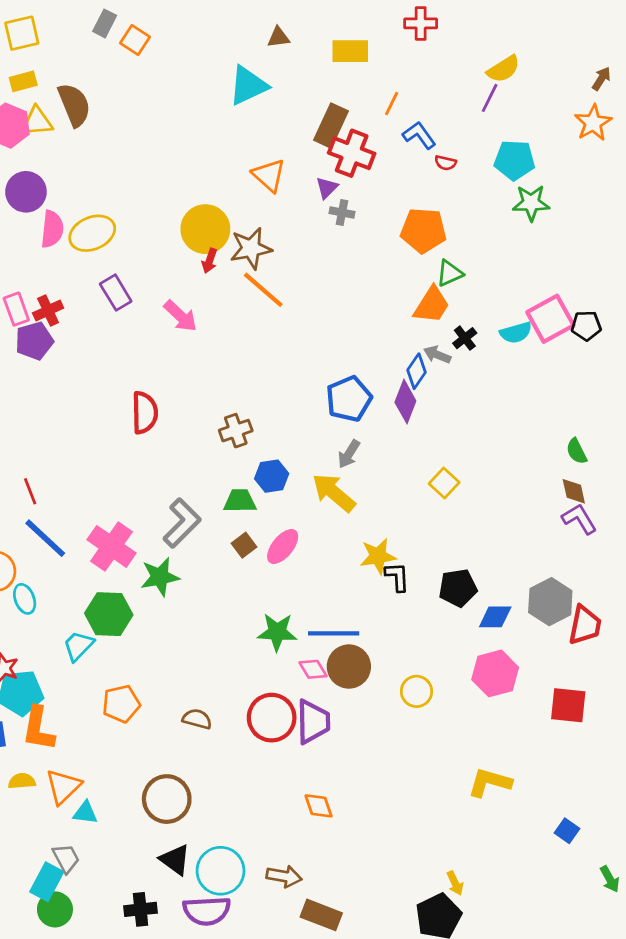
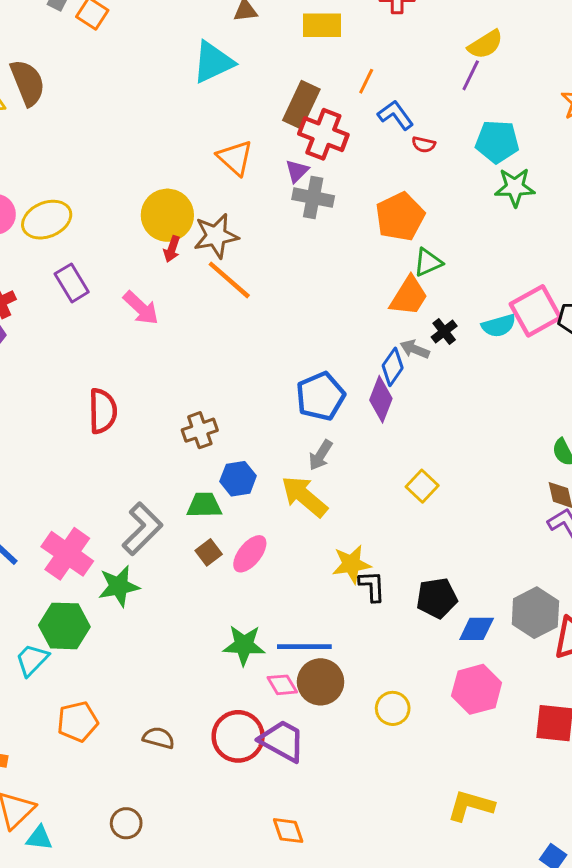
gray cross: (342, 213) -> (313, 198), size x1.5
orange pentagon: (423, 230) -> (400, 217), turned -30
purple trapezoid: (313, 722) -> (282, 741), turned -60
brown circle: (167, 799) -> (126, 823), size x0.6

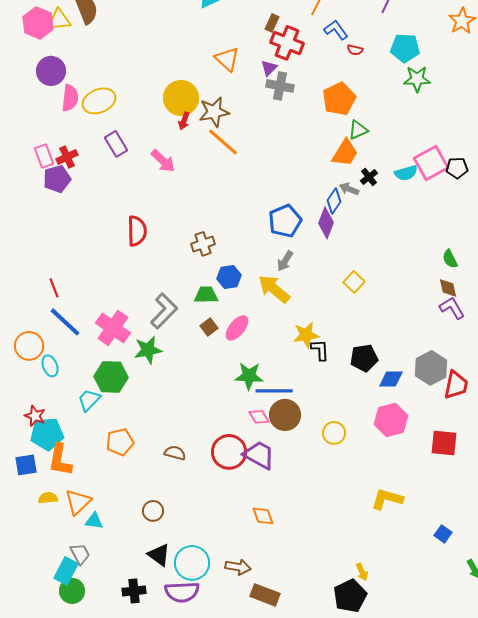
brown rectangle: (301, 105) -> (272, 23), size x0.6
green star: (244, 645) -> (249, 376), moved

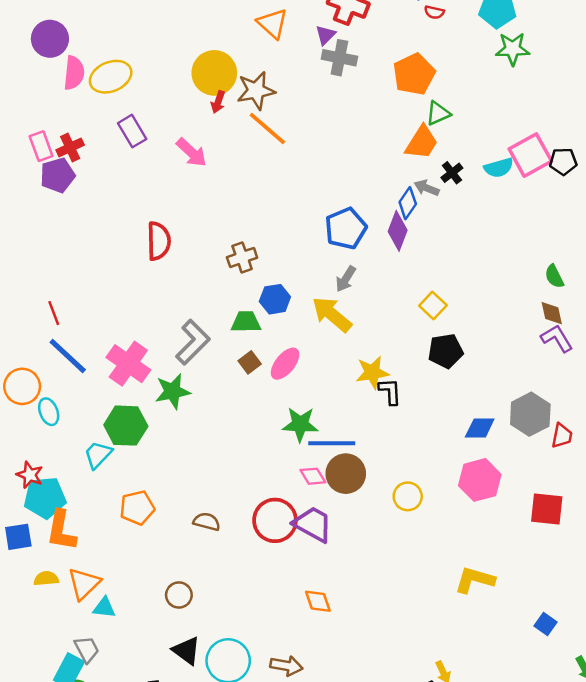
black pentagon: (364, 358) -> (446, 351), moved
red trapezoid: (456, 385) -> (562, 436), size x0.7

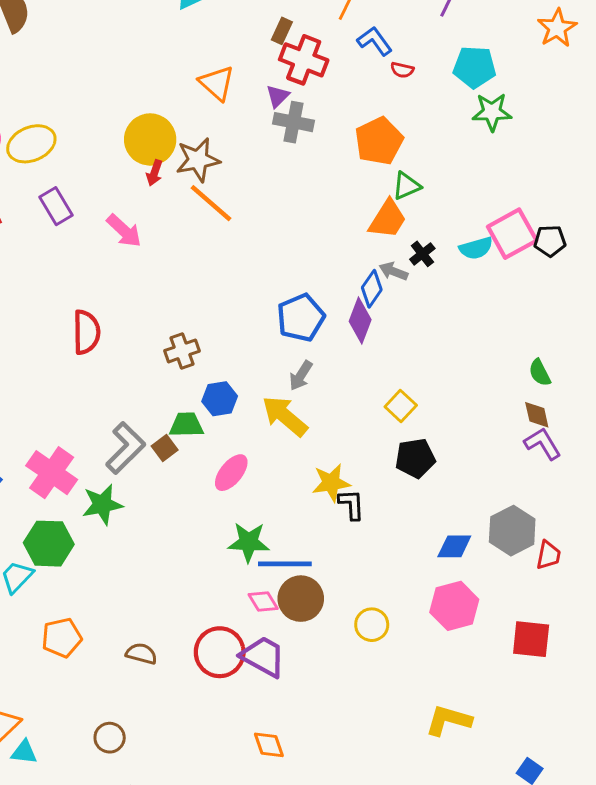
brown square: (250, 362) -> (165, 448), moved

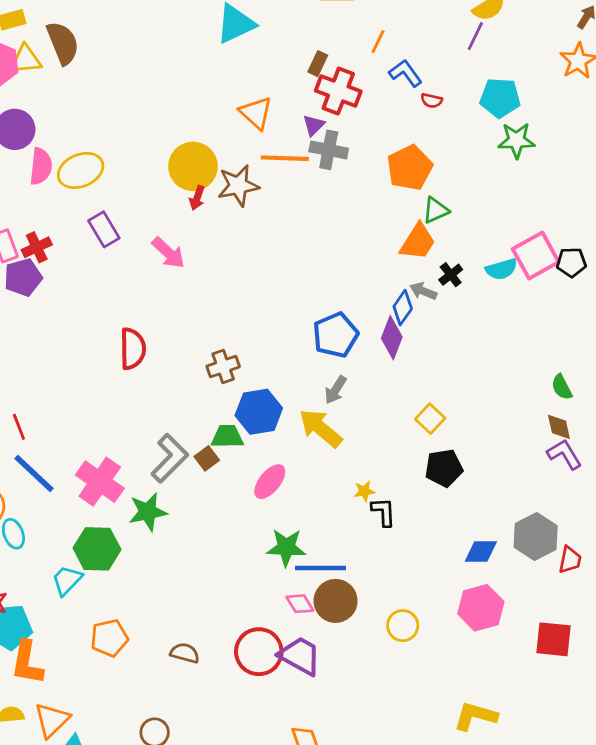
orange line: (211, 203) -> (285, 158), moved, turned -39
blue hexagon: (220, 399) -> (259, 412), size x1.4
yellow star: (331, 483) -> (364, 491), size x0.6

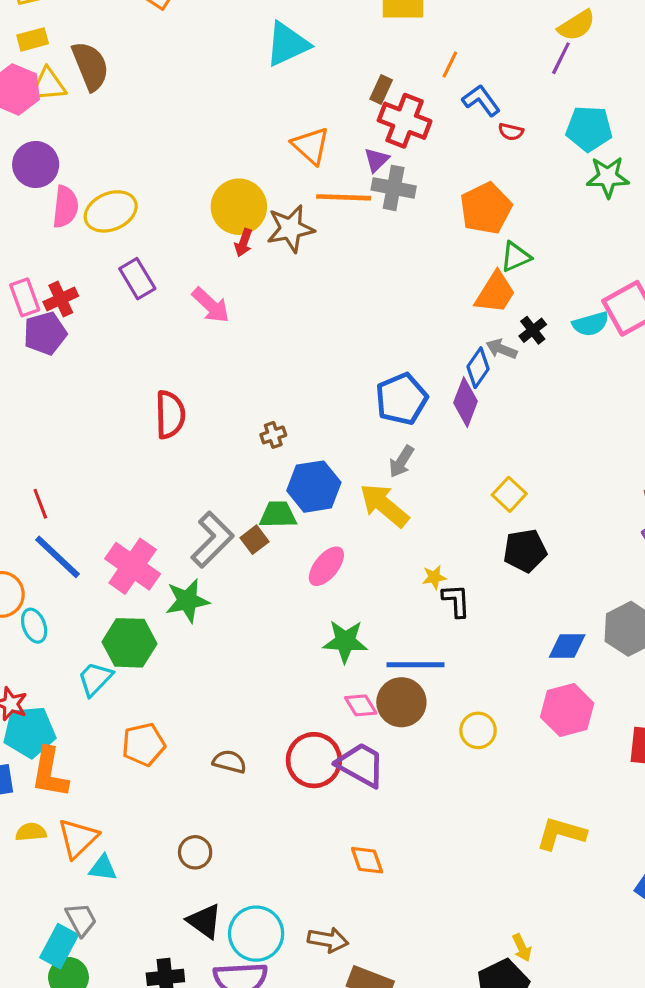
brown cross: (223, 367) -> (273, 435), size x0.7
blue line: (320, 568) -> (416, 665), moved

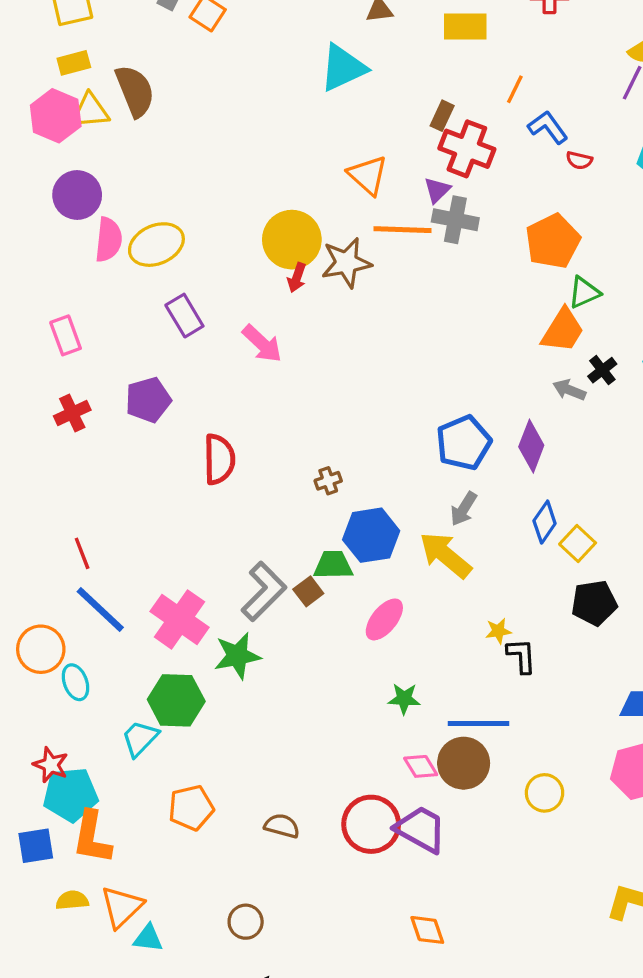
red cross: (61, 299) -> (72, 413), moved
purple pentagon: (45, 333) -> (148, 400), moved
blue diamond: (478, 368) -> (545, 522), moved
green star: (345, 641) -> (404, 699), size x0.7

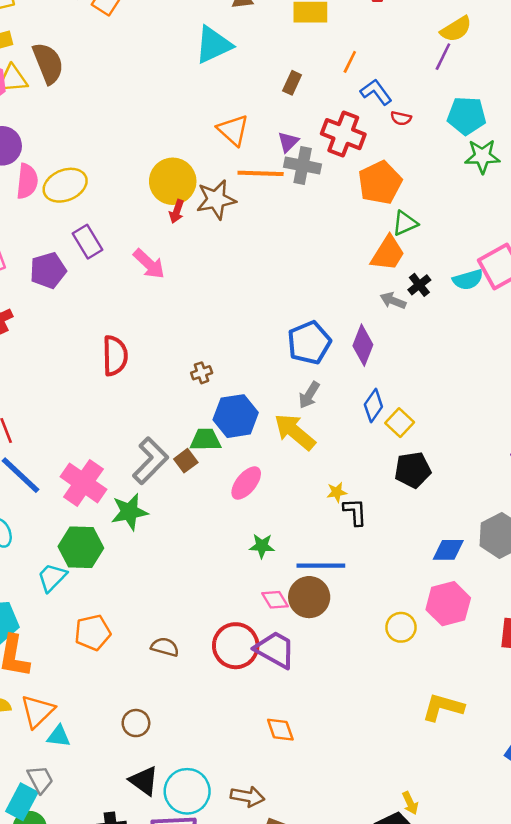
red cross: (467, 149) -> (343, 134), moved
purple pentagon: (148, 400) -> (48, 270), moved
yellow circle: (545, 793) -> (401, 627), moved

